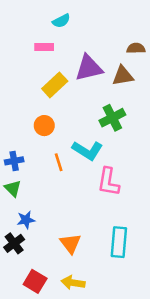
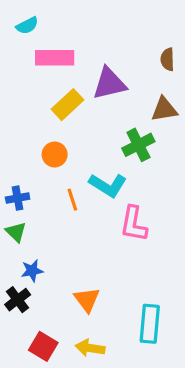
cyan semicircle: (61, 21) -> (27, 26), moved
pink rectangle: (44, 47) -> (55, 58), size x1.6
brown semicircle: (136, 48) -> (167, 59), turned -90
brown triangle: (123, 76) -> (164, 109), moved
cyan rectangle: (119, 242) -> (150, 324), moved

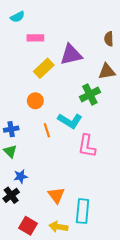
pink rectangle: (55, 58) -> (35, 38), size x0.7
cyan rectangle: (150, 324) -> (83, 211), moved

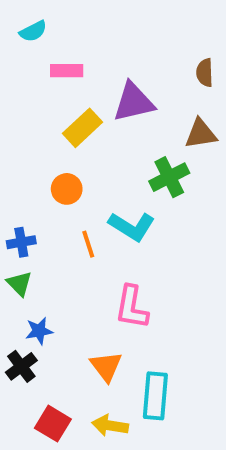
pink L-shape: (87, 146) -> (132, 307), moved

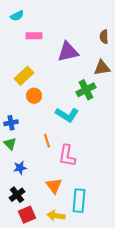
yellow rectangle: (82, 128) -> (24, 76), moved
orange line: (88, 244) -> (47, 141), moved
black cross: (21, 366) -> (17, 195), moved
red square: (53, 424) -> (27, 215), turned 36

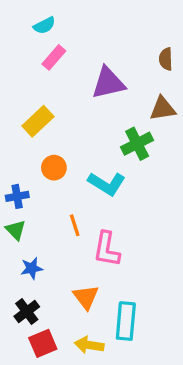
cyan semicircle: (17, 16) -> (44, 25), moved
pink rectangle: (34, 36) -> (54, 57), turned -49
orange circle: (34, 96) -> (54, 168), moved

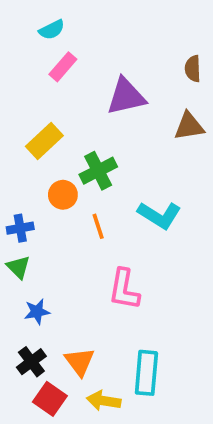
green cross: (137, 144) -> (98, 171), moved
cyan L-shape: (107, 184) -> (159, 215), moved
orange line: (75, 225) -> (98, 226), moved
orange triangle: (86, 297) -> (80, 362), moved
red square: (43, 343) -> (50, 399), turned -32

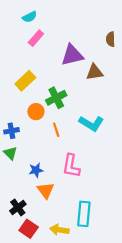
brown triangle: (189, 126) -> (95, 72), moved
blue star: (37, 312) -> (36, 170), moved
orange triangle: (80, 362) -> (46, 190), moved

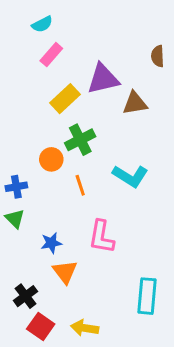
yellow rectangle: (25, 81) -> (65, 99), moved
cyan rectangle: (84, 214) -> (147, 296), moved

